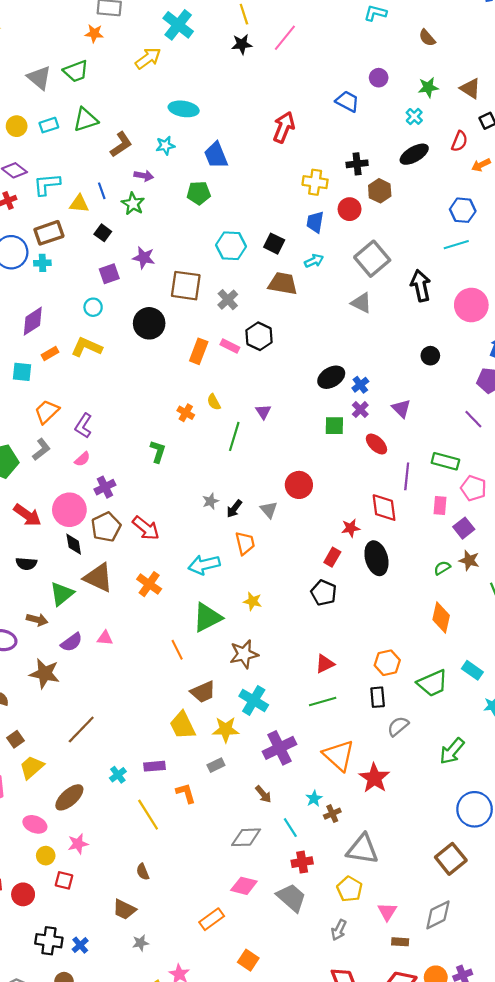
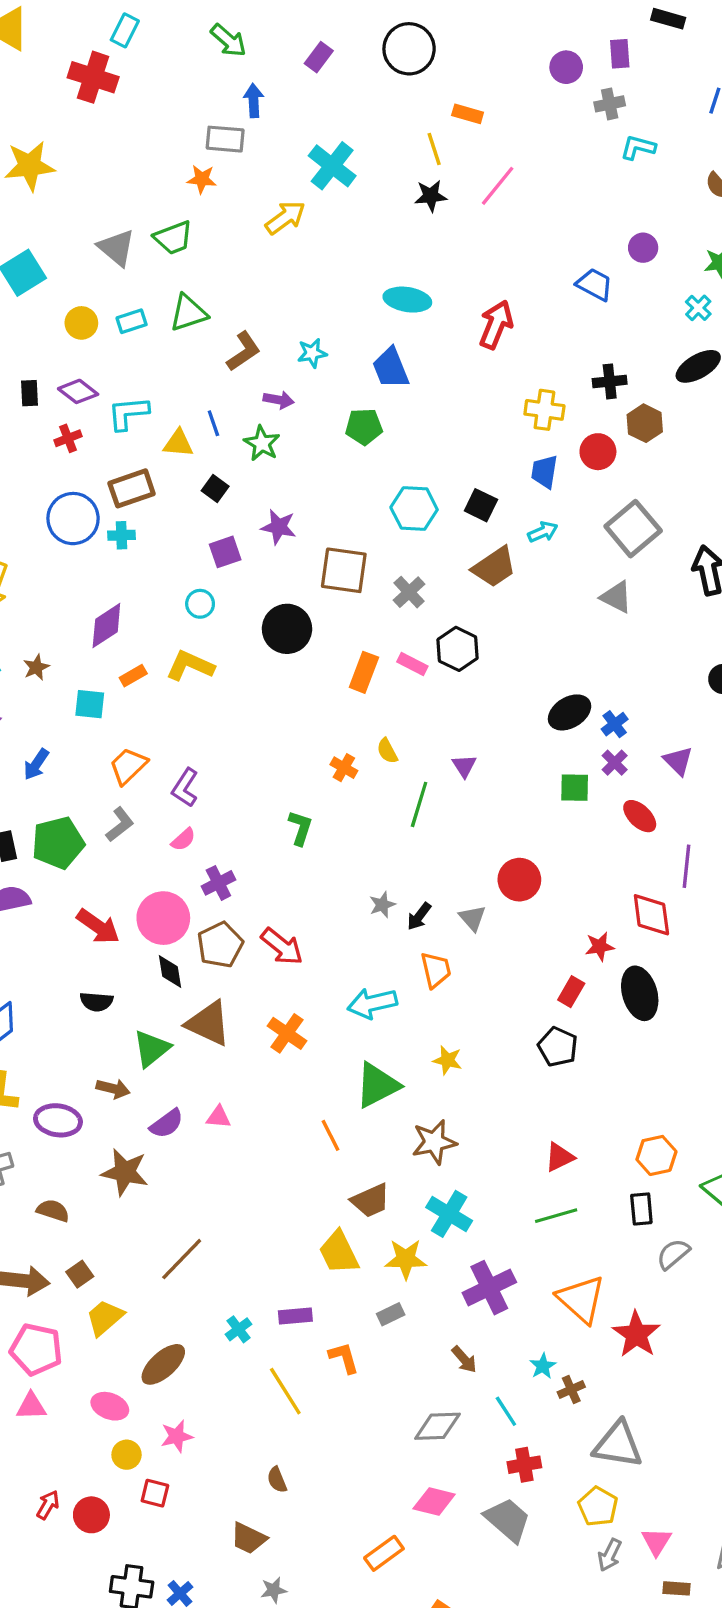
cyan ellipse: (184, 109) -> (407, 300), moved
brown trapezoid: (283, 283) -> (494, 567), turned 136
gray arrow: (339, 930) -> (610, 1555), moved

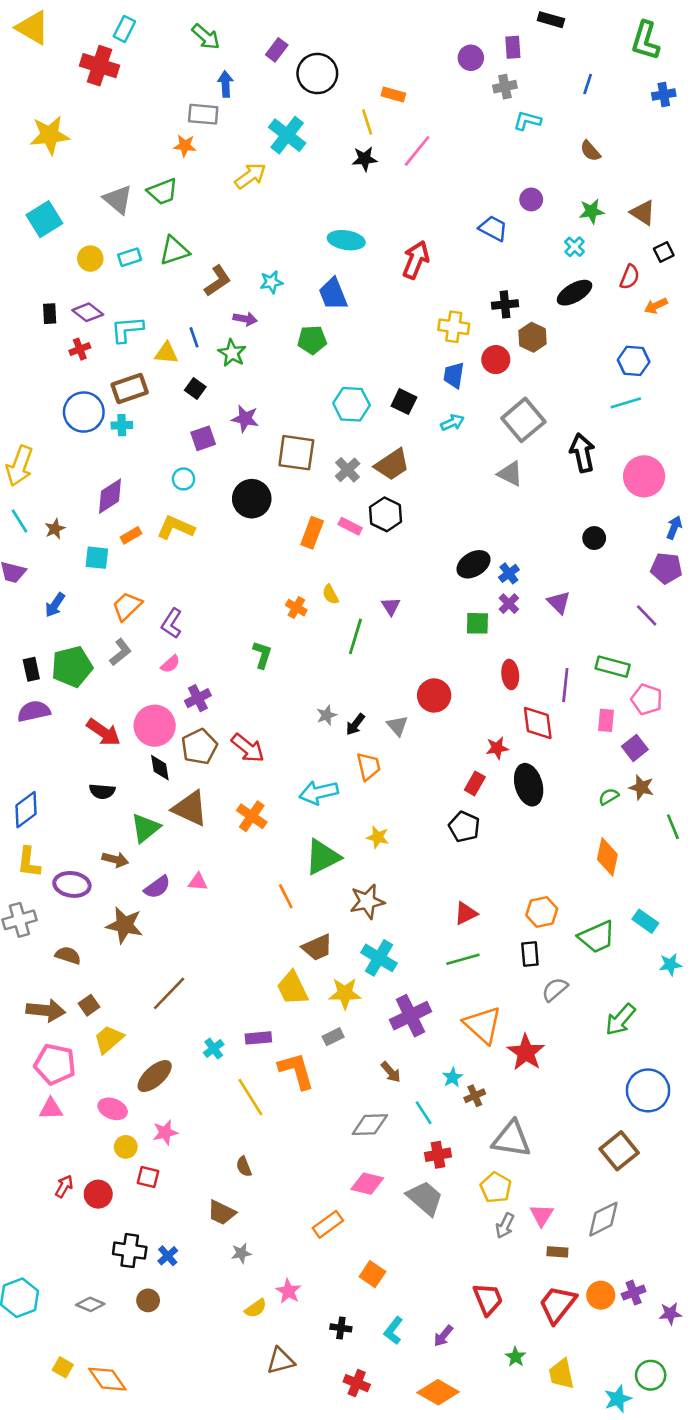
black circle: (409, 49) -> (317, 74), moved
brown trapezoid: (494, 567) -> (392, 465), moved
red ellipse: (640, 816) -> (510, 674), moved, turned 40
orange L-shape: (344, 1358) -> (296, 1071), size x1.5

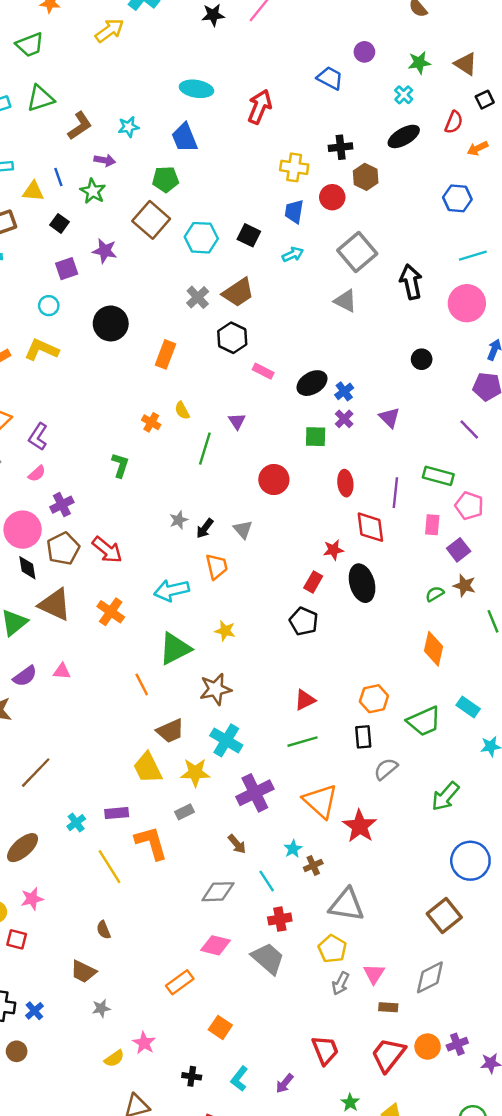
cyan line: (626, 403) -> (473, 256), moved
brown square: (296, 453) -> (151, 220), moved, turned 33
pink rectangle: (350, 526) -> (263, 371), moved
red circle: (434, 695) -> (274, 480), moved

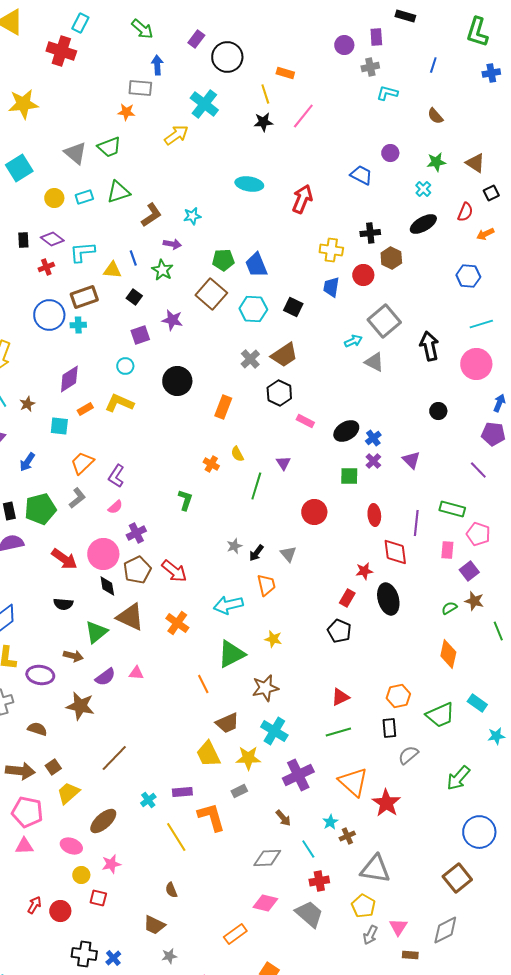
blue trapezoid: (185, 138) -> (256, 265), moved
cyan arrow: (293, 254) -> (353, 341), moved

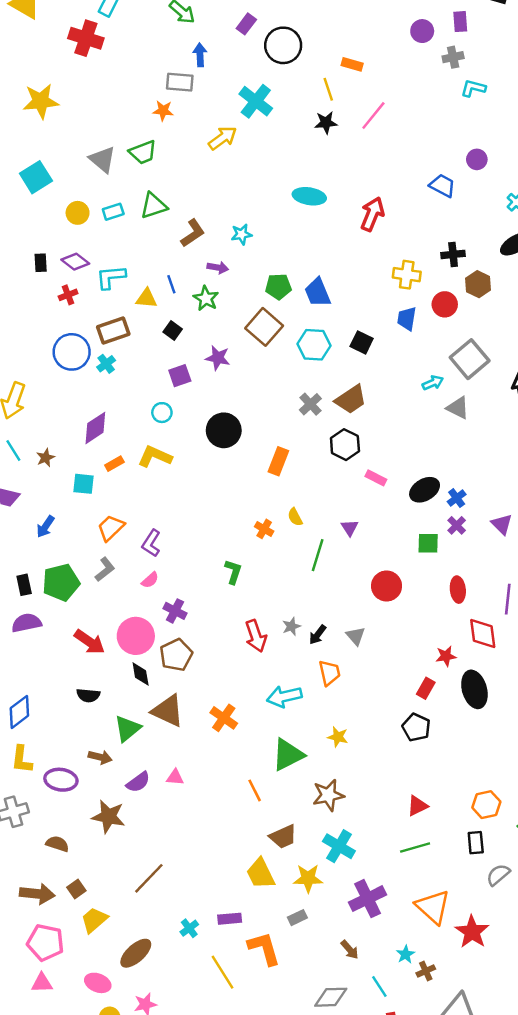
cyan cross: (78, 325) -> (106, 364), turned -35
purple cross: (136, 533) -> (175, 611), turned -36
red arrow: (174, 571) -> (256, 636), moved, turned 32

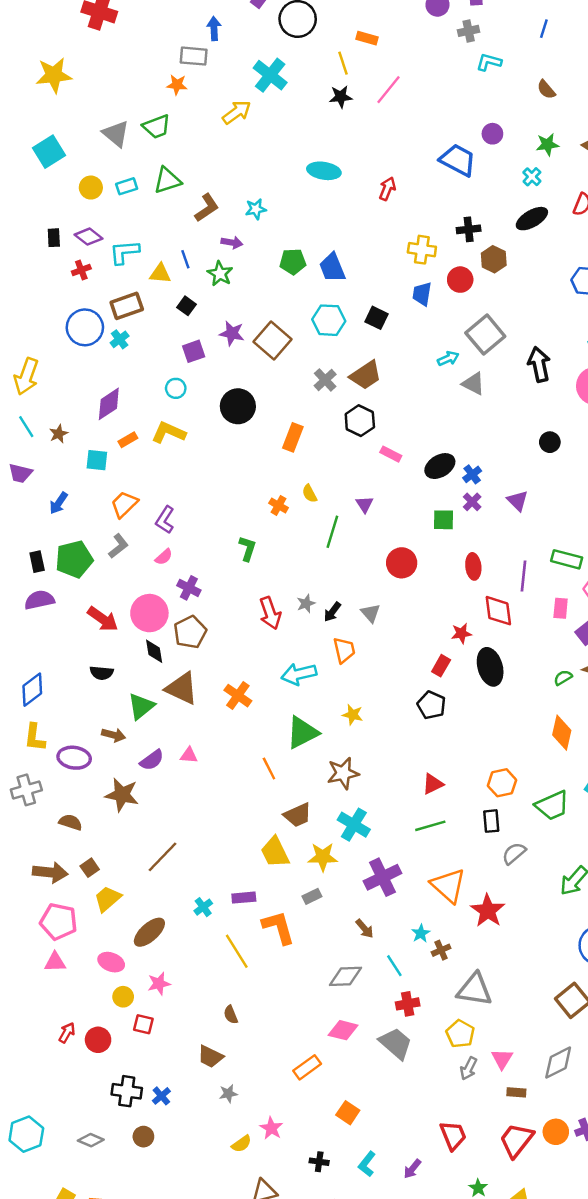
blue trapezoid: (442, 186) -> (458, 160), size x1.4
red arrow: (372, 214) -> (387, 189), size x0.7
brown square: (264, 327) -> (273, 341), moved

